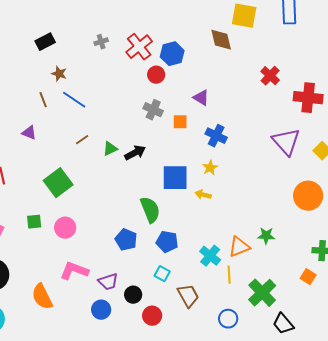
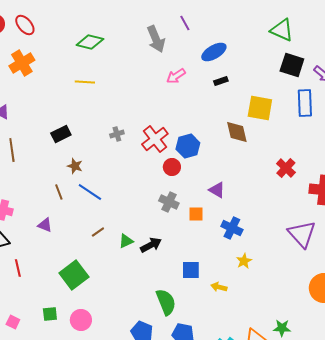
yellow star: (210, 168) -> (244, 261), moved
blue square: (175, 178) -> (191, 270), size x0.7

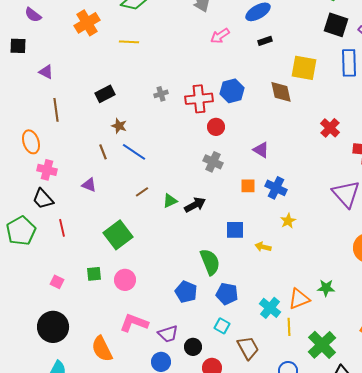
orange cross: (22, 63) -> (87, 23), moved
red cross: (155, 139) -> (199, 99), turned 32
blue hexagon: (188, 146) -> (232, 91), moved
orange square: (196, 214) -> (248, 186), moved

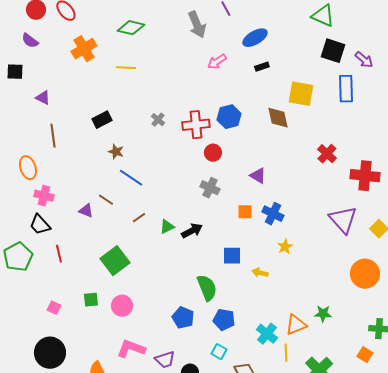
gray cross: (161, 94) -> (158, 120), turned -32
brown line: (103, 152) -> (106, 200), moved, turned -35

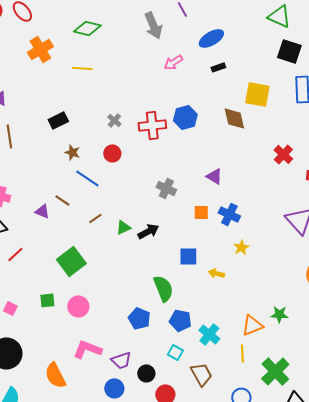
red circle: (213, 153) -> (112, 153), moved
red line: (59, 254) -> (15, 254), turned 60
cyan cross: (267, 334) -> (209, 334), moved

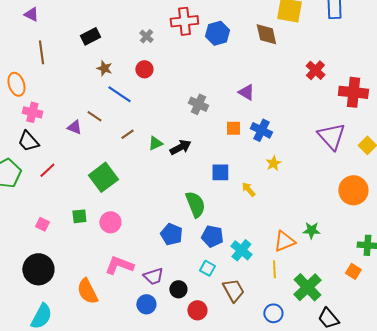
red cross: (152, 125) -> (184, 21), moved
yellow arrow: (216, 273) -> (248, 189), turned 35

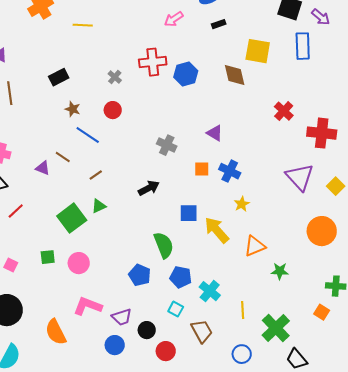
green triangle: (155, 143) -> (99, 206), moved
yellow arrow: (248, 189) -> (217, 230), size x1.8
orange triangle: (284, 241) -> (255, 246), moved

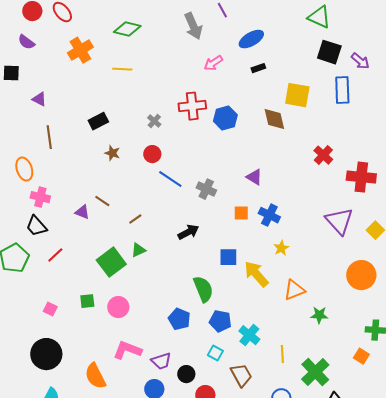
blue line: (88, 135) -> (170, 179), moved

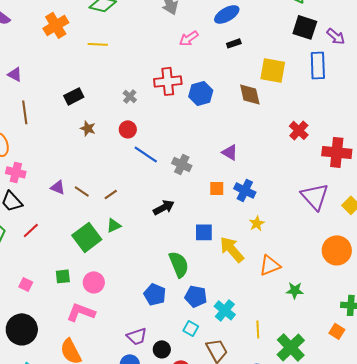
brown line: (102, 201) -> (82, 191), moved
pink L-shape: (127, 350) -> (81, 312), moved

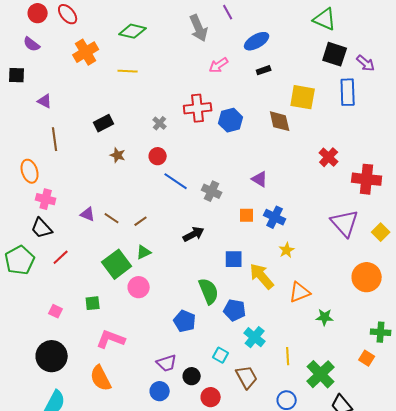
pink circle: (94, 282) -> (139, 287), moved
blue pentagon: (196, 296) -> (235, 310), moved

